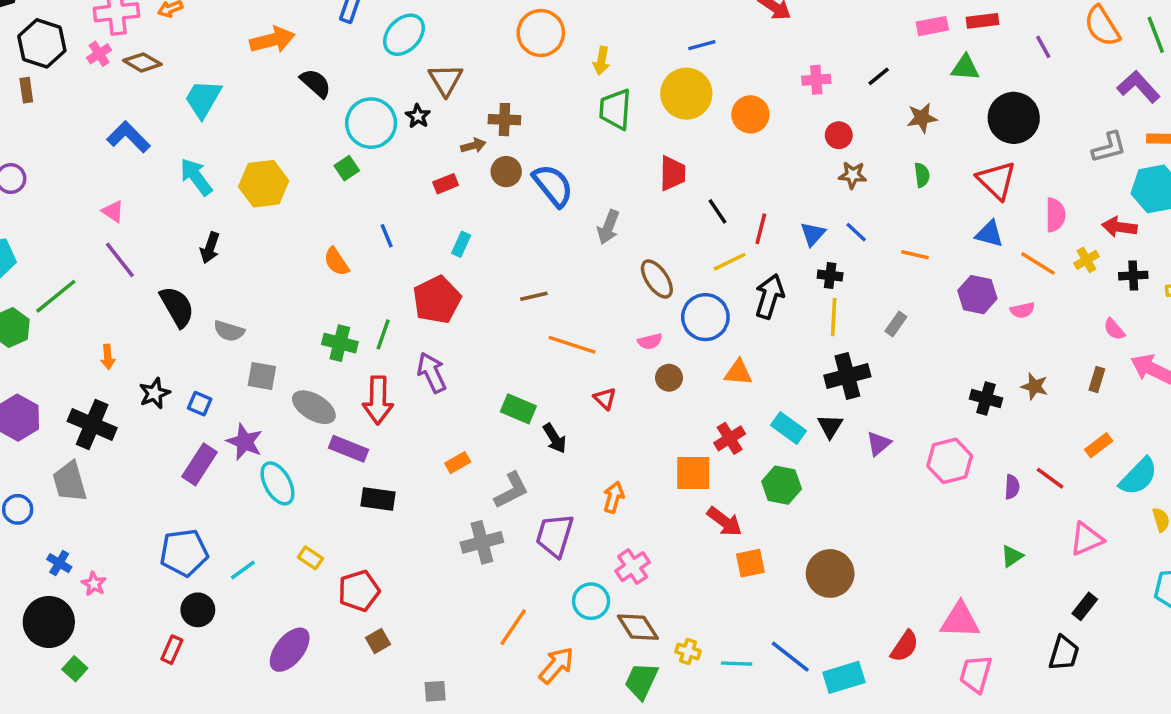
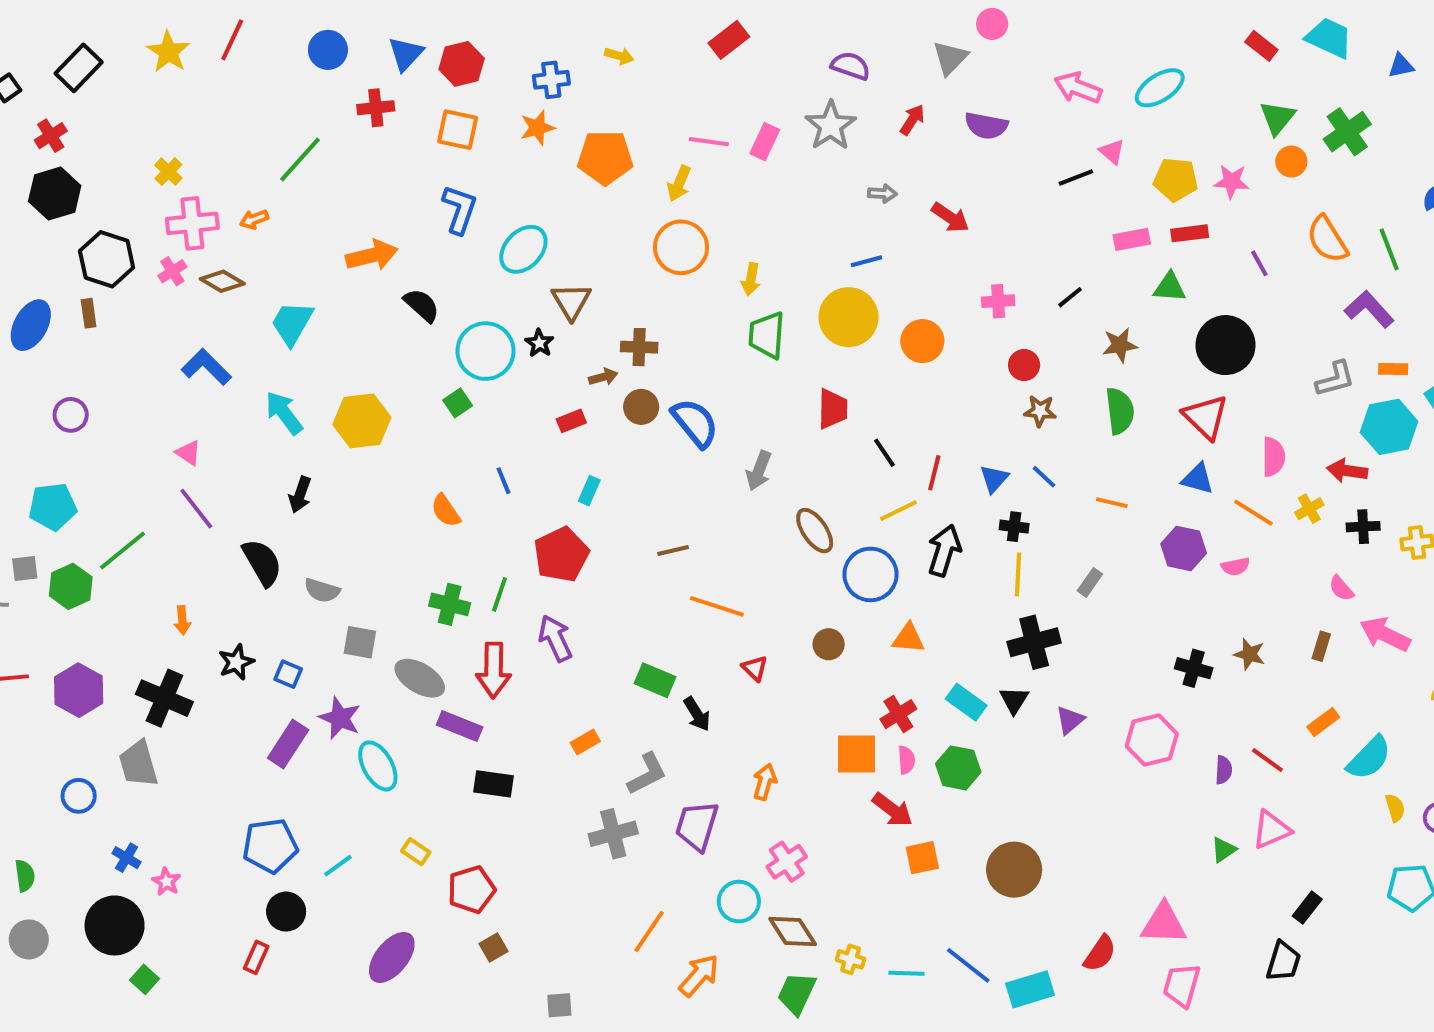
green semicircle: (922, 175) -> (1120, 411), size x1.6
pink semicircle: (650, 341) -> (906, 760), moved, turned -80
pink triangle: (1086, 539) -> (1271, 830), moved

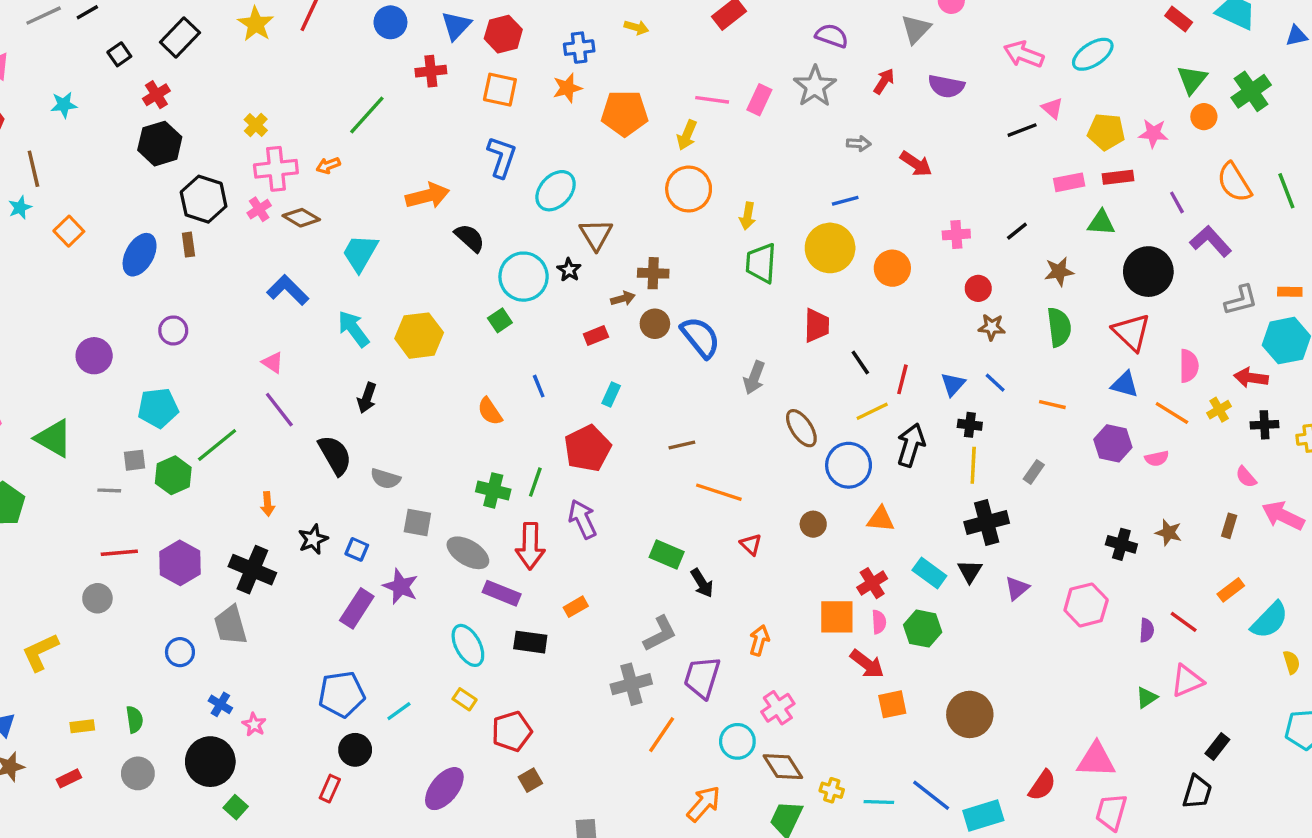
purple L-shape: (1369, 309) -> (1211, 241), moved
orange rectangle: (585, 742) -> (576, 607), moved
cyan ellipse: (378, 766) -> (468, 645), moved
orange line: (649, 931) -> (662, 735), moved

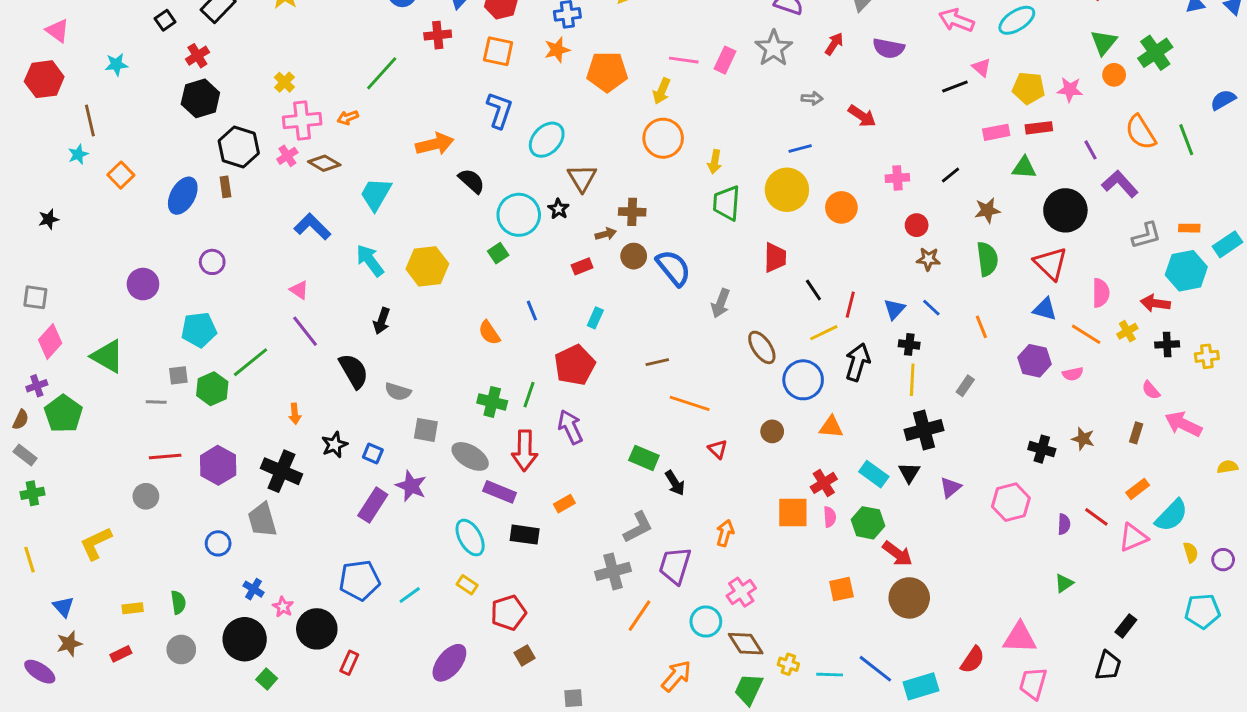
orange line: (1052, 405) -> (981, 327), turned 55
red arrow: (867, 664) -> (897, 554), moved
pink triangle: (1187, 681) -> (1133, 538), moved
black circle: (355, 750) -> (317, 629), moved, size x1.4

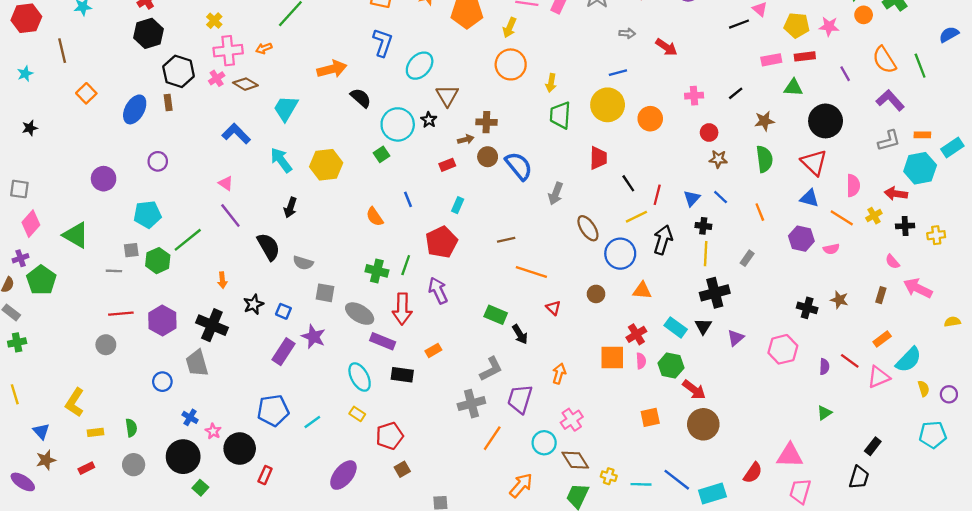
cyan star: (78, 154) -> (25, 74), moved
purple L-shape: (1120, 184) -> (890, 100), moved
yellow L-shape: (96, 543) -> (75, 402), moved, turned -32

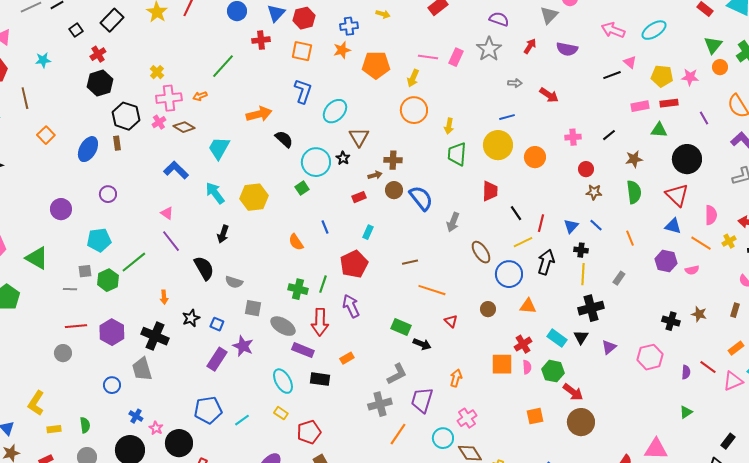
black arrow: (520, 334) -> (422, 344), turned -36

